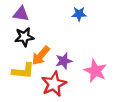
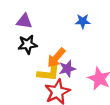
orange arrow: (41, 56) -> (56, 58), moved
yellow L-shape: (23, 71) -> (49, 73), moved

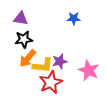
orange arrow: (56, 58) -> (28, 58), moved

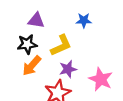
purple triangle: (21, 18) -> (36, 20), moved
yellow L-shape: (43, 65) -> (61, 45), moved, turned -30

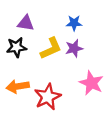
orange arrow: (32, 66) -> (18, 86), moved, turned 40
purple star: (68, 69) -> (74, 48), moved

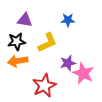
purple star: (74, 48) -> (68, 63), moved
orange arrow: (18, 86) -> (18, 61), moved

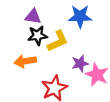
blue star: (68, 20) -> (80, 16), size x1.5
black star: (17, 42) -> (38, 35), moved

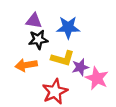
blue star: (80, 16) -> (68, 27), moved
yellow L-shape: (58, 41) -> (63, 58), moved, turned 40

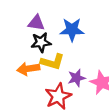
yellow L-shape: (63, 58) -> (52, 62), moved
purple star: (80, 67) -> (77, 78), moved

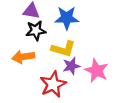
yellow L-shape: (52, 62) -> (63, 49), moved

